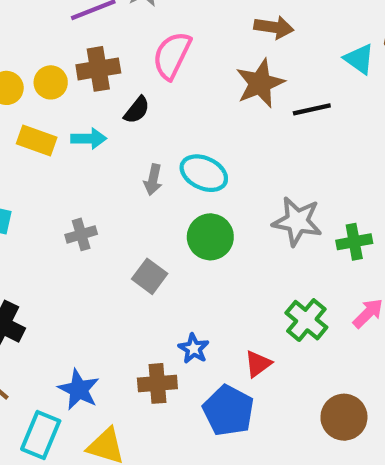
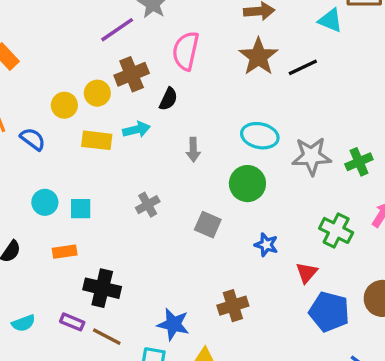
cyan ellipse: (204, 173) -> (260, 136), moved
blue star: (194, 349) -> (266, 245), moved
blue pentagon: (228, 411) -> (329, 312), moved

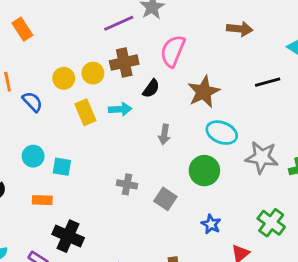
brown star: (258, 57) -> (204, 92), moved
yellow rectangle: (97, 140) -> (85, 112), turned 50
gray cross: (148, 205) -> (127, 184), moved, turned 30

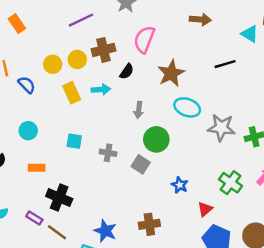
purple line: (119, 23) -> (81, 20), moved
cyan square: (62, 167) -> (74, 141), moved
green circle: (204, 171) -> (156, 139), moved

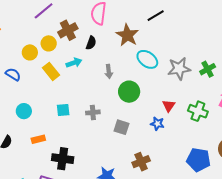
black line: (225, 64) -> (156, 16), moved
cyan ellipse: (187, 107) -> (147, 59), turned 30
gray square: (141, 164) -> (121, 127), moved
red triangle: (205, 209) -> (169, 106), moved

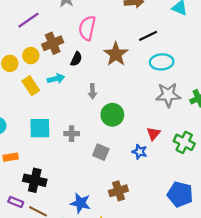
cyan ellipse: (147, 59) -> (162, 62), moved, turned -45
cyan square: (63, 110) -> (40, 128), size x1.5

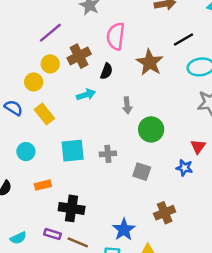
yellow circle: (31, 56) -> (50, 64), moved
yellow rectangle: (31, 86) -> (44, 114), moved
blue star: (80, 203) -> (124, 230), turned 30

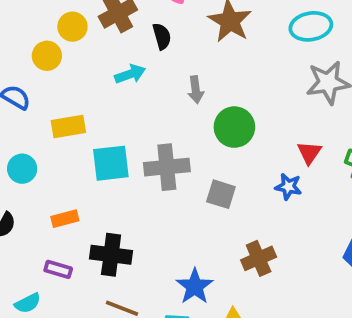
black semicircle: (106, 71) -> (162, 36), turned -35
yellow rectangle: (44, 114) -> (68, 127), moved, turned -60
cyan circle: (26, 152) -> (22, 169), moved
gray cross: (108, 154) -> (167, 167), size x1.6
purple rectangle: (53, 234) -> (58, 269), moved

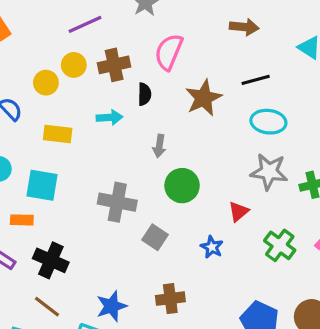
yellow rectangle: (68, 127) -> (58, 134), moved
red triangle: (309, 153) -> (239, 212), moved
cyan square: (111, 163) -> (42, 185), moved

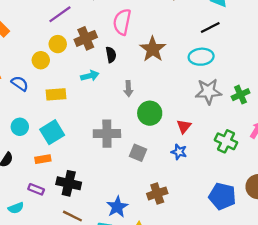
black line: (256, 80) -> (210, 28), moved
cyan square: (42, 185) -> (52, 132), turned -30
red triangle: (239, 212) -> (184, 126), moved

